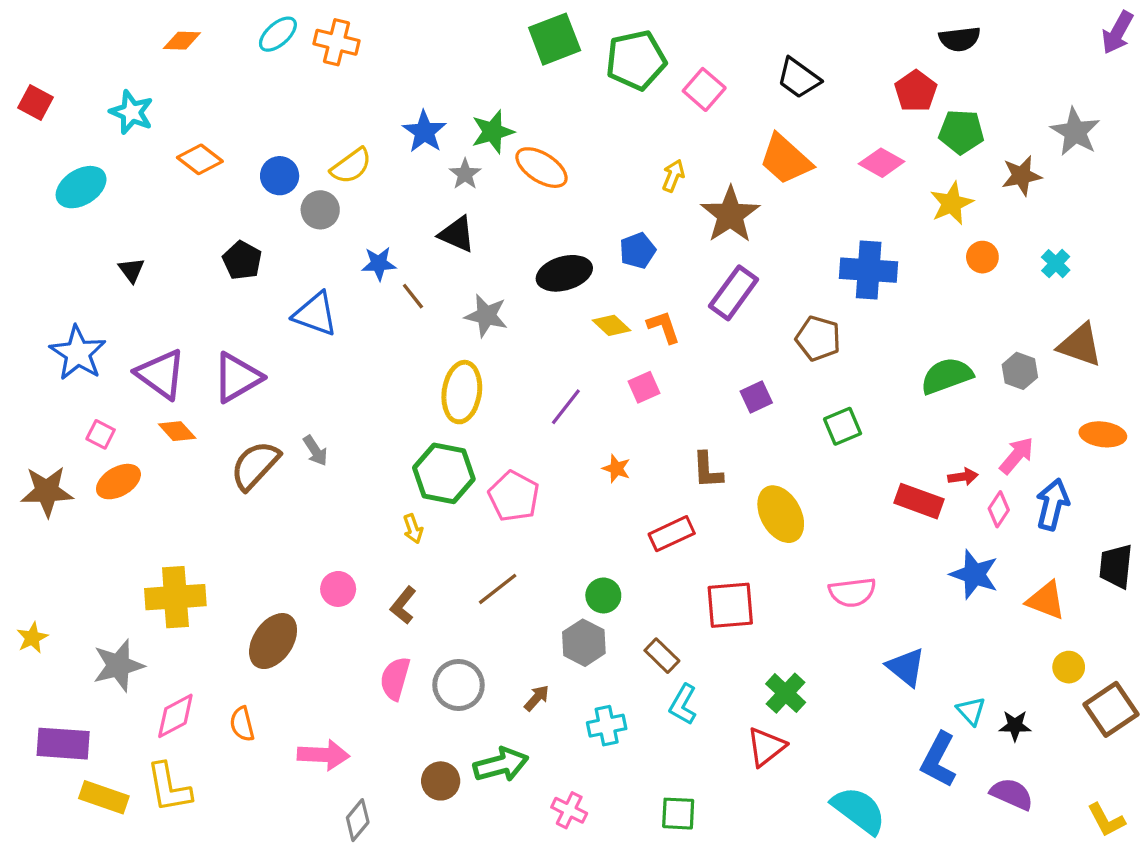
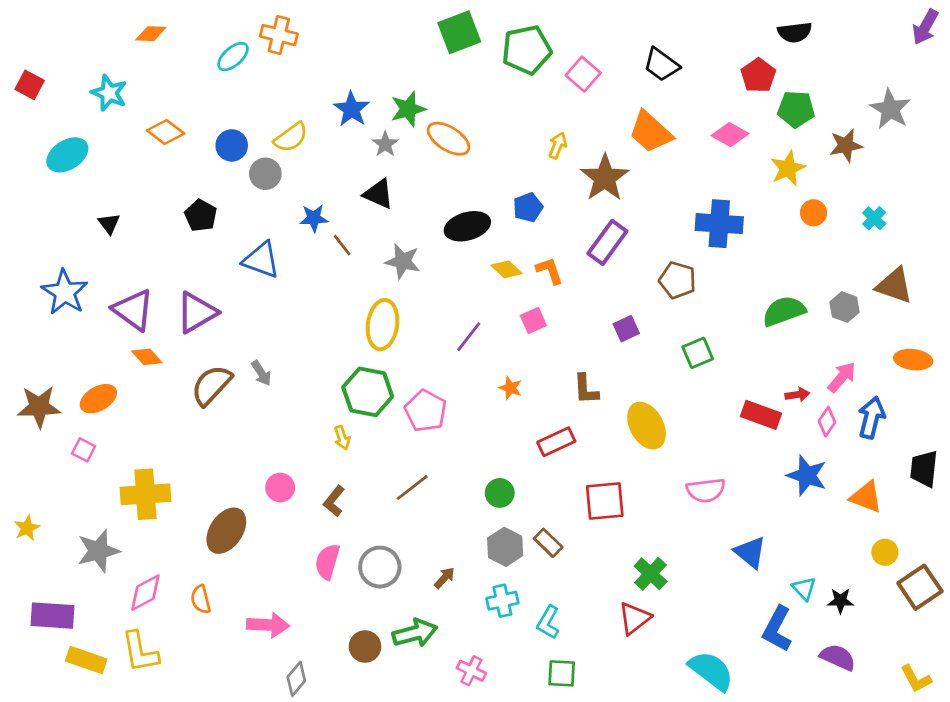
cyan ellipse: (278, 34) -> (233, 57), moved
pink square: (101, 434) -> (84, 450), moved
gray hexagon: (584, 643) -> (505, 547), moved
cyan L-shape: (683, 704) -> (548, 622), moved

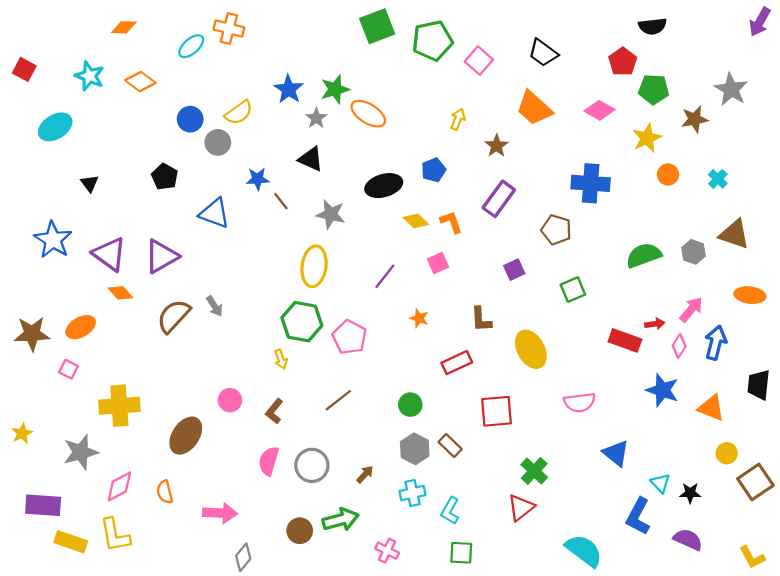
orange diamond: (166, 132) -> (140, 82), moved
brown star: (605, 178) -> (497, 146), size x0.6

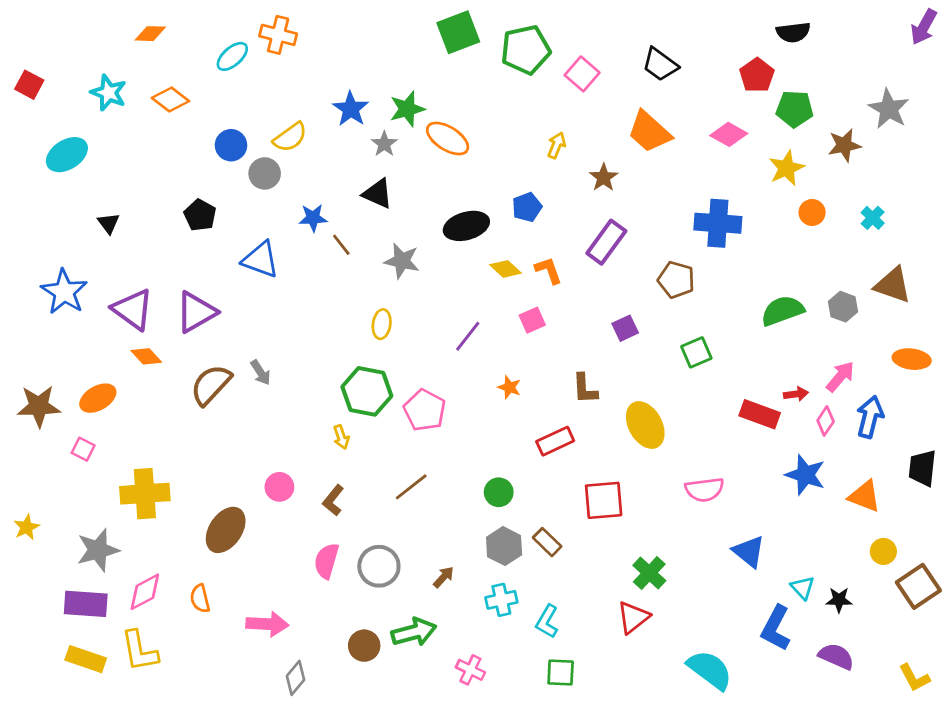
yellow ellipse: (314, 266) -> (382, 324), size x0.6
purple rectangle: (43, 505) -> (86, 604), moved

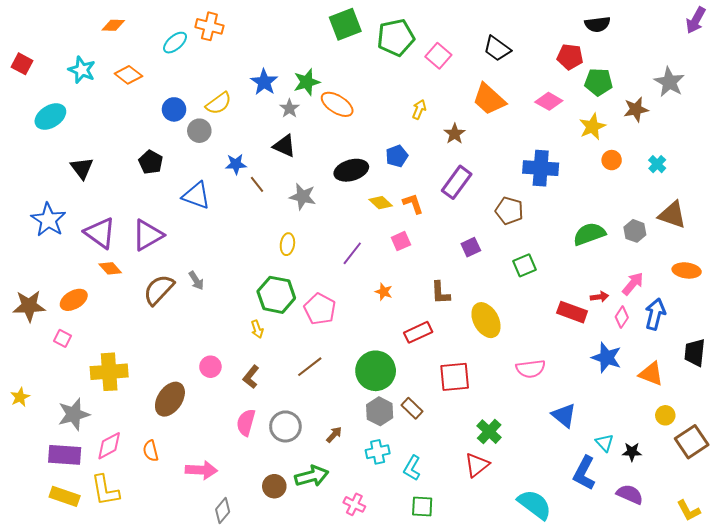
red pentagon: (757, 75) -> (570, 57), turned -30
black triangle: (109, 223) -> (82, 168), size x1.4
green circle: (499, 492) -> (376, 371), size x1.8

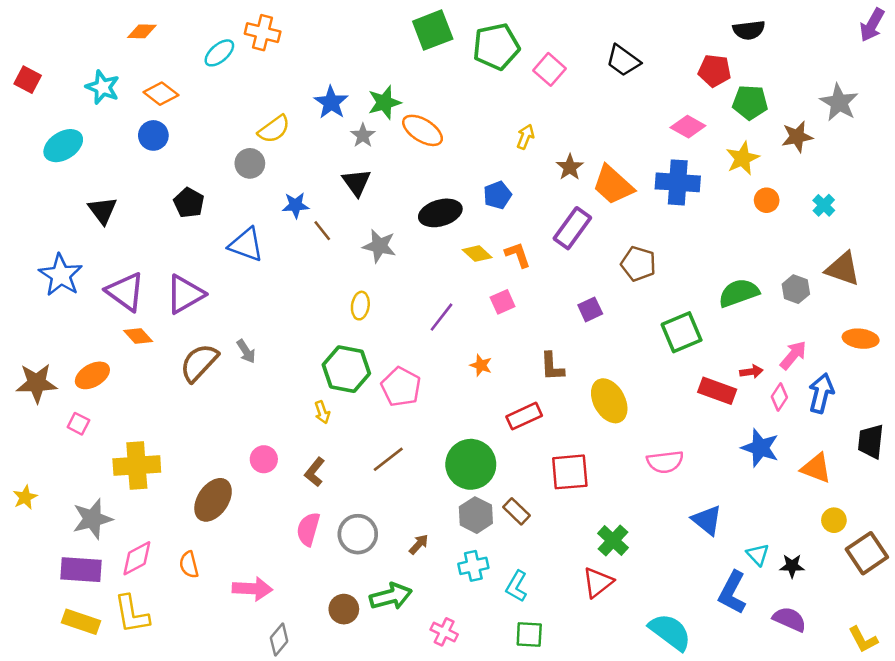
orange trapezoid: (489, 99) -> (613, 185), moved
blue circle: (174, 109) -> (153, 135), moved
black triangle: (284, 146) -> (357, 182), turned 30
blue cross: (541, 168) -> (678, 182), moved
green square: (524, 265) -> (682, 332), moved, size x1.4

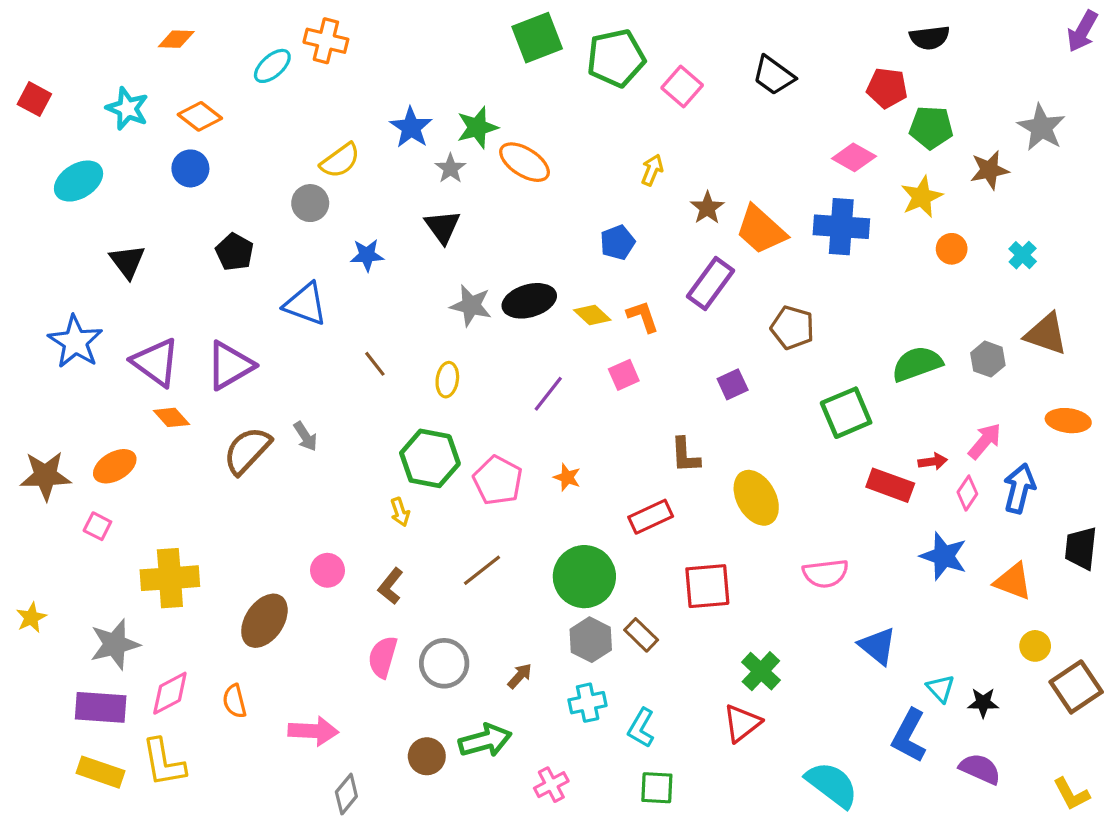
black ellipse: (440, 213) -> (529, 301), moved
brown line: (322, 231) -> (375, 364), moved
orange star: (481, 365) -> (567, 477), moved
pink cross: (444, 632) -> (551, 785), turned 36

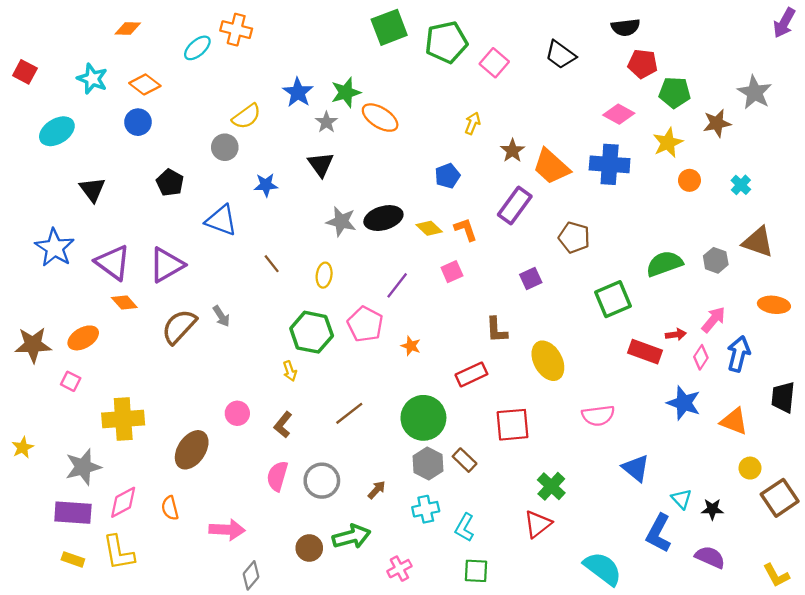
black semicircle: (930, 38) -> (626, 27), moved
pink pentagon: (498, 480) -> (365, 324), moved
yellow rectangle: (101, 772) -> (73, 559), size x0.7

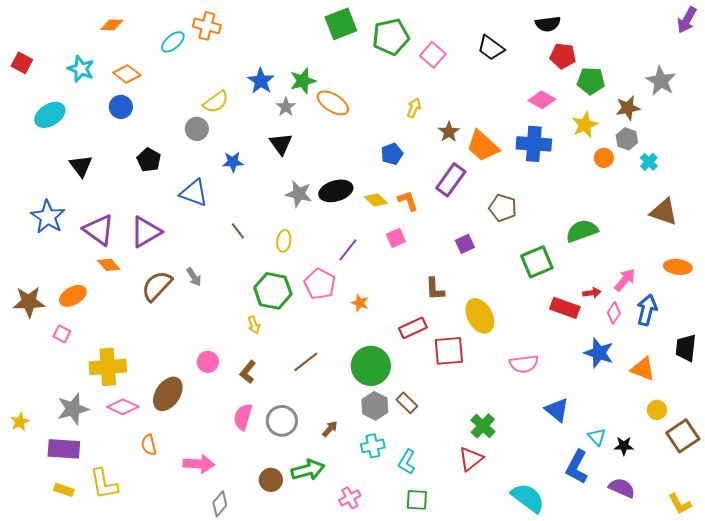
gray hexagon: (716, 260) -> (627, 139), moved
red square: (513, 425) -> (449, 351), moved
yellow star: (23, 448) -> (20, 422), moved
pink diamond: (123, 502) -> (123, 407), moved, turned 52

